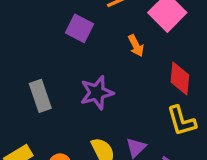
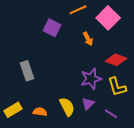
red diamond: (180, 79) -> (116, 60), turned -75
purple star: (97, 93) -> (91, 79), moved

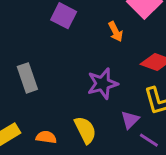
purple star: (91, 79) -> (103, 84), moved
purple triangle: (88, 104) -> (130, 120), moved

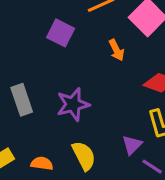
purple star: (103, 84) -> (73, 104), moved

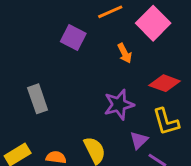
purple star: (73, 104) -> (119, 105), moved

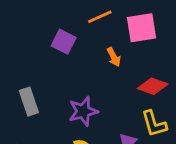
pink square: (153, 23) -> (142, 28), turned 36
purple star: (119, 105) -> (83, 111), moved

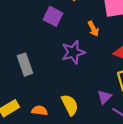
purple star: (83, 111) -> (73, 52), moved

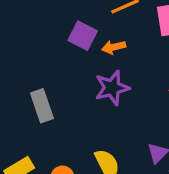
orange arrow: (93, 29) -> (114, 47), moved, turned 104

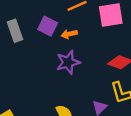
gray rectangle: (42, 106) -> (15, 31), moved

